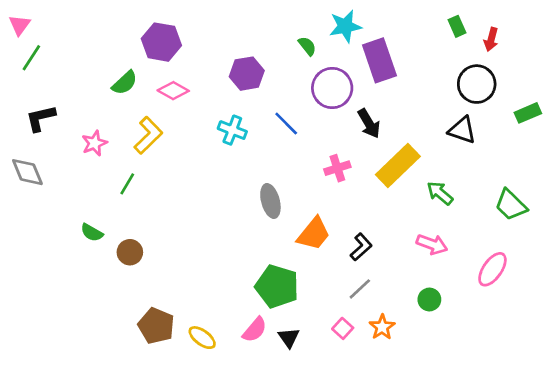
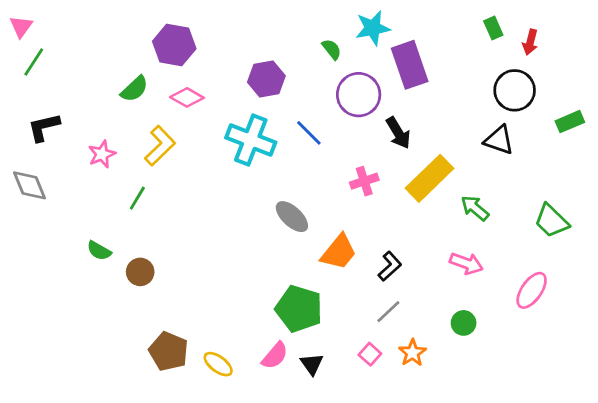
cyan cross: (232, 130) -> (251, 140), size x1.6
gray ellipse: (270, 201) -> (292, 217), turned -32

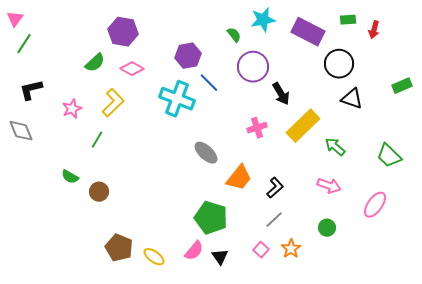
green rectangle: (493, 28) -> (348, 20), turned -70
purple rectangle: (410, 65) -> (308, 32), moved, turned -44
black circle: (515, 90) -> (339, 64), moved
blue line: (309, 133) -> (209, 83), moved

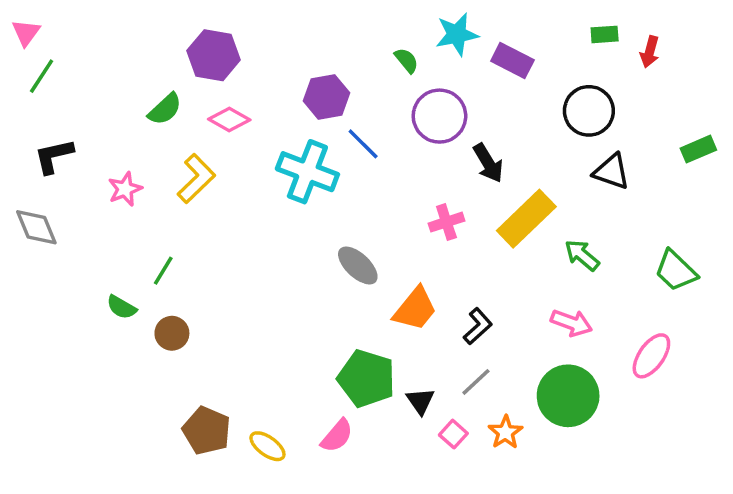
purple rectangle: (308, 32) -> (512, 60), moved, size x0.7
green line: (97, 140) -> (163, 271), moved
green circle: (327, 228) -> (568, 396), size x2.0
black triangle: (220, 257) -> (420, 401), moved

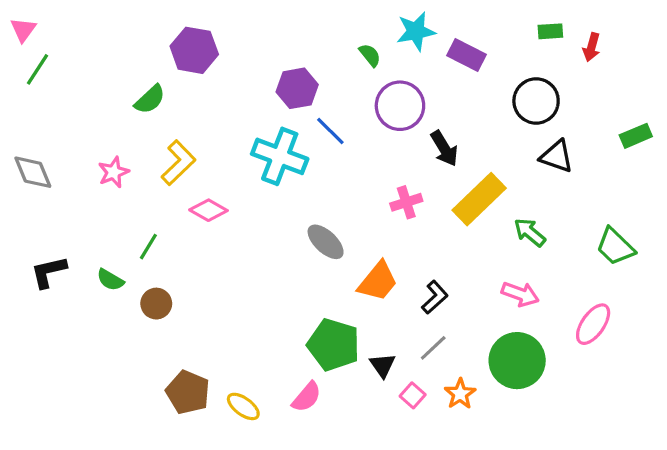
pink diamond: (229, 120) -> (208, 210), moved
black L-shape: (54, 156) -> (49, 272), moved
gray diamond: (36, 227) -> (33, 172), moved

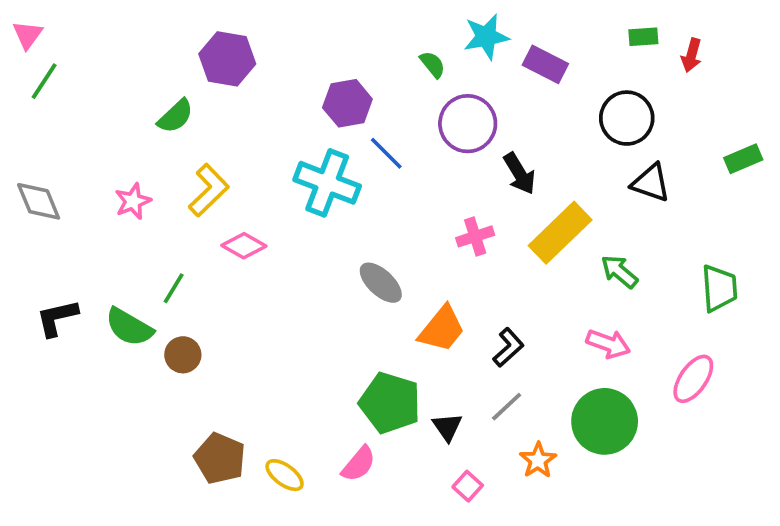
green trapezoid: (615, 247) -> (719, 288), turned -138
green semicircle: (110, 280) -> (129, 327), size x1.5
pink square: (413, 395) -> (468, 486), moved

